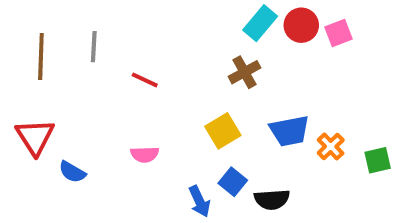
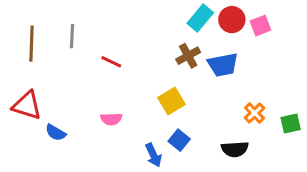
blue trapezoid: (290, 131) -> (223, 65), moved
red triangle: (35, 137) -> (27, 105), turned -40
black semicircle: (272, 199) -> (235, 149), moved

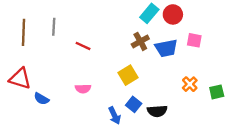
pink square: (260, 26) -> (194, 40), moved, turned 32
black semicircle: (235, 149) -> (157, 111), moved

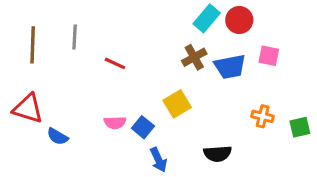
orange cross: (190, 84) -> (263, 116), turned -32
blue square: (134, 104) -> (143, 127), moved

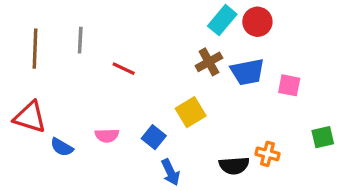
pink square: (269, 56) -> (289, 85), moved
orange cross: (263, 116) -> (267, 154), moved
pink semicircle: (115, 123) -> (107, 135), moved

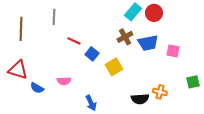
gray line: (80, 40) -> (54, 17), moved
blue square: (154, 137) -> (92, 54), moved
blue arrow: (170, 172) -> (91, 103), moved

